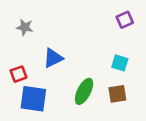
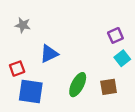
purple square: (125, 20) -> (115, 35), moved
cyan square: (120, 63) -> (122, 58), moved, turned 35

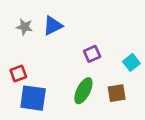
purple square: (115, 35) -> (92, 54), moved
blue triangle: (49, 54) -> (53, 26), moved

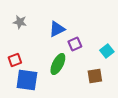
blue triangle: (53, 26) -> (57, 29), moved
green ellipse: (83, 91) -> (58, 64), moved

